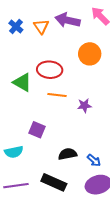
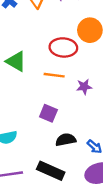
red ellipse: (50, 70) -> (63, 47), moved
purple square: (37, 130) -> (48, 113), moved

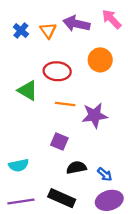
red ellipse: (63, 47) -> (57, 71), moved
purple star: (84, 87) -> (95, 115), size x1.6

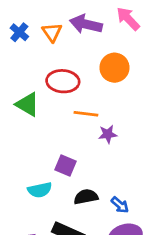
orange line: (65, 104) -> (86, 114), moved
purple star: (95, 115) -> (108, 134), size x0.6
cyan semicircle: (19, 165) -> (40, 190), moved

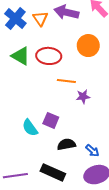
blue cross: (19, 32) -> (15, 19), size x1.5
green triangle: (28, 104) -> (21, 56), moved
cyan semicircle: (40, 190) -> (30, 128), moved, turned 66

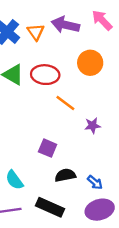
orange line: (66, 81) -> (65, 103), turned 30
purple star: (83, 97) -> (93, 126), moved
cyan semicircle: (30, 128) -> (14, 180), moved

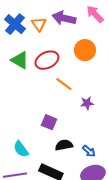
red ellipse: (45, 75) -> (47, 60), turned -30

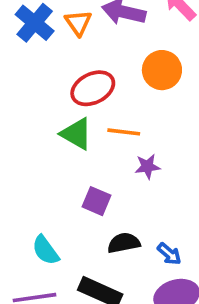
green triangle: (20, 60) -> (76, 134), moved
orange line: (64, 84) -> (124, 132), turned -30
purple star: (87, 103) -> (147, 167), moved

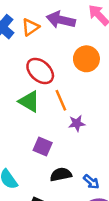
orange triangle: (78, 23) -> (30, 27), turned 30
red ellipse: (93, 88) -> (40, 71), turned 68
orange line: (124, 132) -> (61, 100), turned 60

